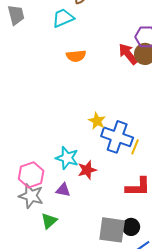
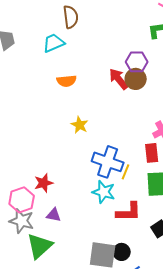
yellow star: (97, 121) -> (80, 125), moved
cyan star: (67, 158) -> (104, 192), moved
red star: (87, 170) -> (44, 183), moved
green triangle: (49, 221) -> (40, 246), size x1.6

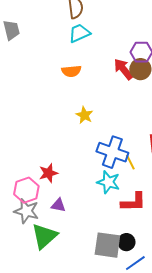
cyan trapezoid: (54, 43) -> (79, 33), moved
yellow line: (126, 172) -> (130, 162), turned -49

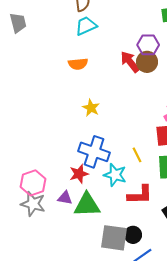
blue cross: (112, 152) -> (94, 152), moved
red star: (48, 173) -> (79, 174), moved
green triangle: (44, 236) -> (87, 205), moved, turned 40

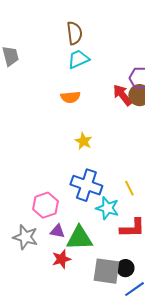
red star: (79, 174) -> (61, 259), moved
pink hexagon: (33, 183) -> (45, 205), moved

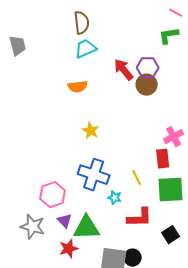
red arrow: (122, 95) -> (124, 70), moved
cyan star: (107, 208) -> (115, 198), size x0.6
purple triangle: (57, 231) -> (65, 221), turned 35

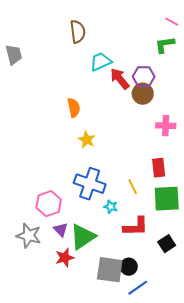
cyan trapezoid: (86, 49) -> (101, 62), moved
orange semicircle: (78, 87) -> (74, 108), moved, turned -96
pink cross: (174, 137) -> (166, 126), moved, turned 30
green triangle: (87, 228) -> (83, 237), turned -32

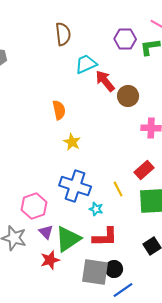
purple hexagon: (144, 77) -> (125, 39), moved
red rectangle: (159, 168) -> (144, 170), turned 54
red L-shape: (136, 227) -> (105, 237), moved

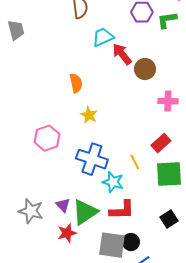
pink hexagon: (34, 206) -> (47, 138), moved
cyan star: (96, 209) -> (113, 182), size x1.5

